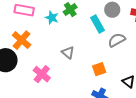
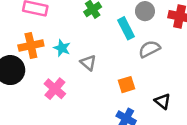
cyan star: (52, 18) -> (62, 48), moved
orange cross: (22, 40) -> (31, 45), turned 36

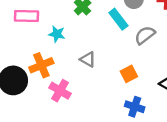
orange cross: (31, 45) -> (41, 65), moved
cyan star: (62, 48) -> (57, 34), moved

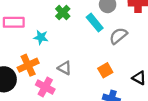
gray triangle: (88, 59) -> (65, 68), moved

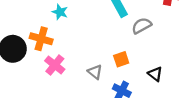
orange cross: (28, 65) -> (41, 39), turned 30
gray triangle: (65, 68) -> (95, 72), moved

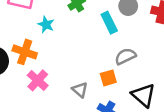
gray semicircle: (142, 26) -> (125, 56), moved
black triangle: (155, 74) -> (143, 95), size x1.5

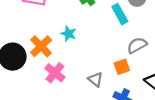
cyan star: (46, 25) -> (69, 34), moved
orange cross: (25, 52) -> (41, 46), turned 30

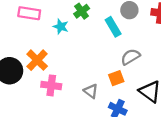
cyan star: (69, 34) -> (61, 27), moved
pink cross: (55, 73) -> (51, 85), turned -30

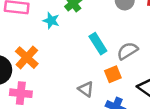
cyan rectangle: (113, 27) -> (98, 44), moved
pink cross: (51, 85) -> (21, 93), moved

